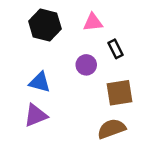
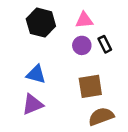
purple circle: (86, 65) -> (82, 45), moved
brown square: (119, 93) -> (90, 86), moved

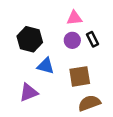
black hexagon: (41, 23) -> (30, 39), moved
blue triangle: (36, 74) -> (46, 66), moved

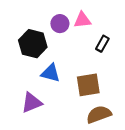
black rectangle: (92, 39) -> (102, 44), turned 56
purple circle: (72, 40) -> (60, 24), moved

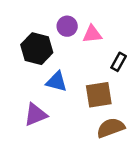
pink triangle: (82, 20) -> (92, 34), moved
black rectangle: (102, 44) -> (119, 62), moved

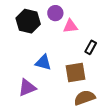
purple circle: (67, 26) -> (55, 13), moved
black hexagon: (37, 49) -> (28, 21), moved

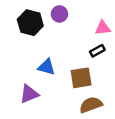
pink triangle: (70, 26) -> (103, 28), moved
black rectangle: (91, 47) -> (97, 51), turned 32

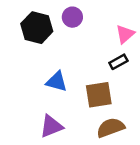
pink triangle: (103, 28) -> (125, 34), turned -35
purple triangle: (29, 94) -> (51, 126), moved

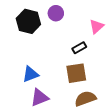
black rectangle: (118, 62) -> (79, 48), moved
blue triangle: (57, 82) -> (30, 74), moved, turned -36

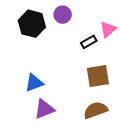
black rectangle: (79, 48) -> (89, 42), moved
brown square: (76, 73) -> (98, 76), moved

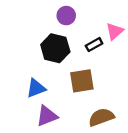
black hexagon: (32, 24) -> (55, 48), moved
brown square: (98, 76) -> (82, 81), moved

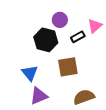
purple circle: (66, 16) -> (60, 20), moved
blue triangle: (36, 88) -> (30, 73), turned -48

